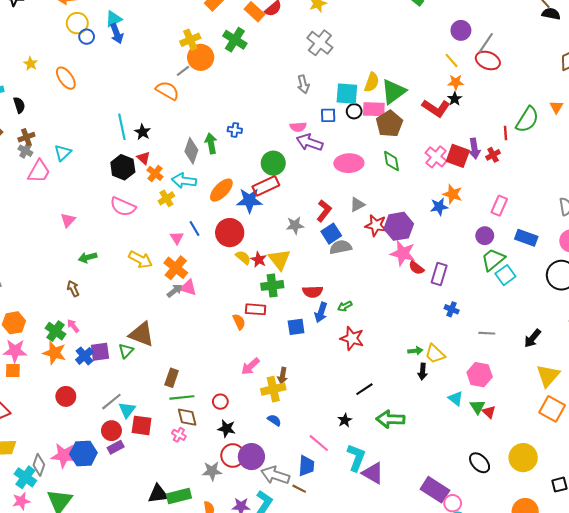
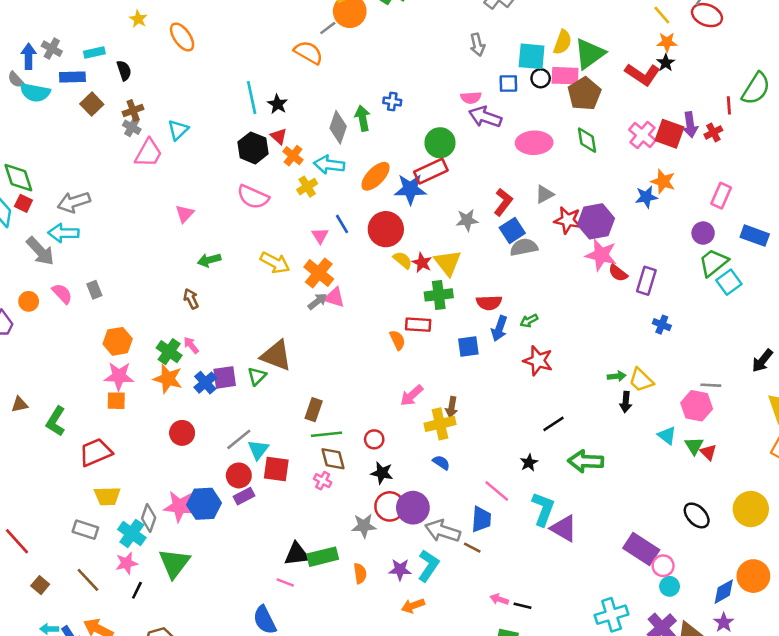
gray line: (487, 333) -> (711, 385), moved

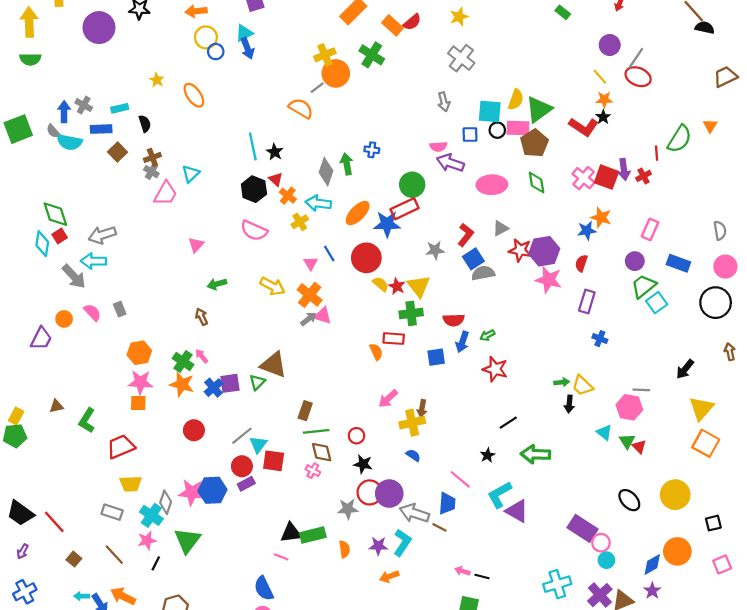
red square: (23, 203) -> (60, 236), turned 32
red semicircle: (618, 273) -> (581, 263), moved, turned 70
cyan L-shape: (543, 509) -> (499, 495), turned -140

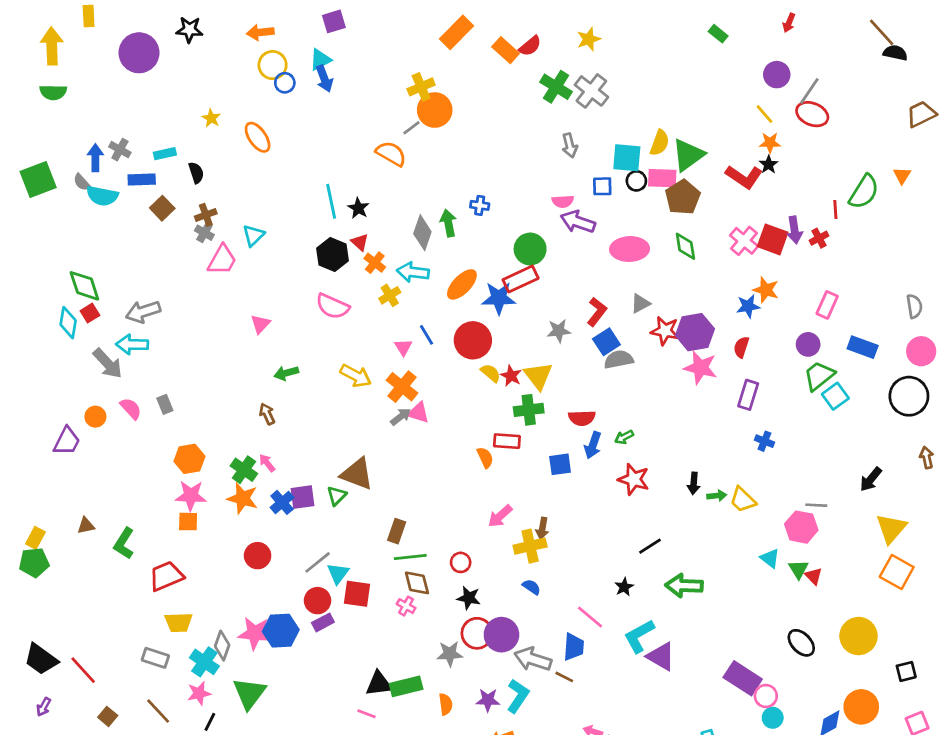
green cross: (372, 55) -> (556, 87), moved
black arrow: (569, 404) -> (694, 483), moved

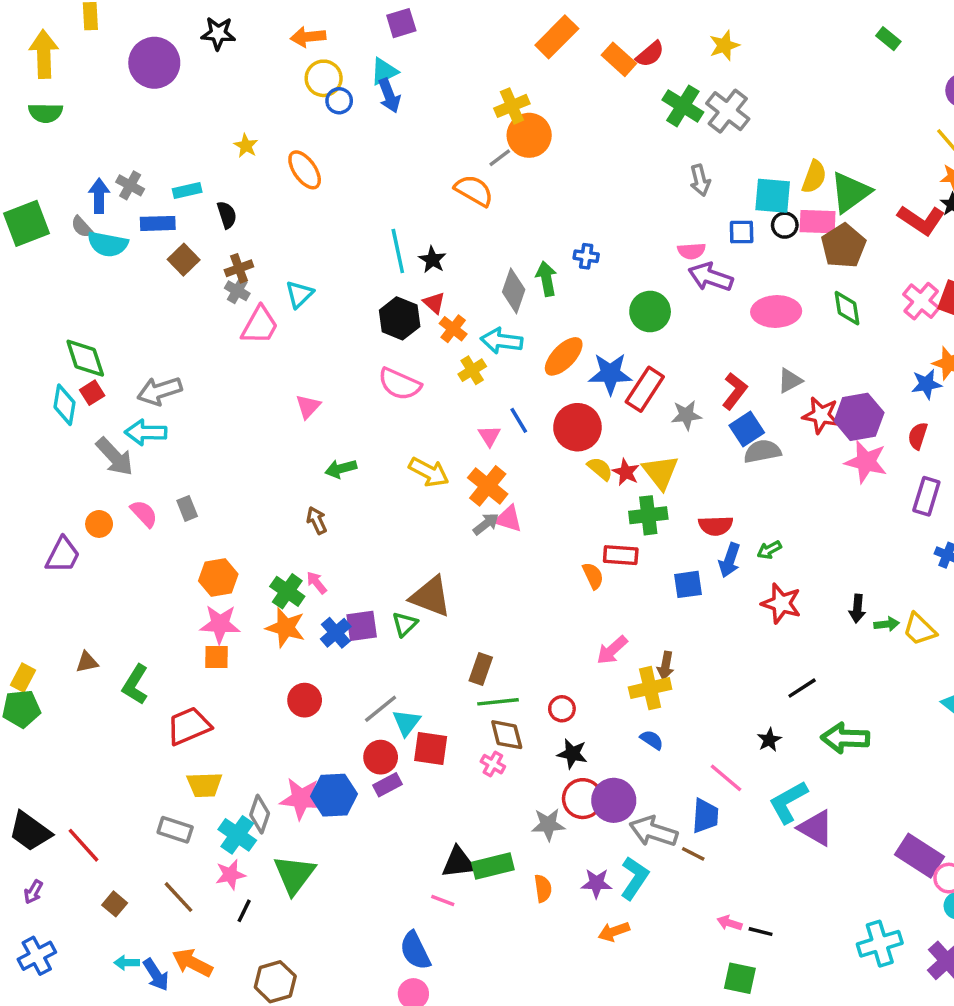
red rectangle: (521, 279) -> (645, 389), moved, turned -32

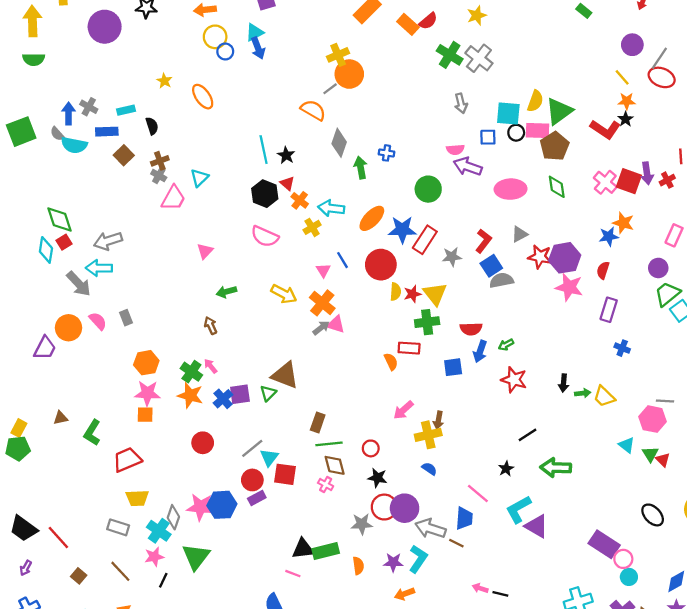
gray diamond: (514, 291) -> (339, 143), moved
yellow semicircle: (600, 469) -> (396, 292), turned 54
red star: (626, 472) -> (412, 294), turned 30
orange circle: (99, 524) -> (69, 328), size x1.5

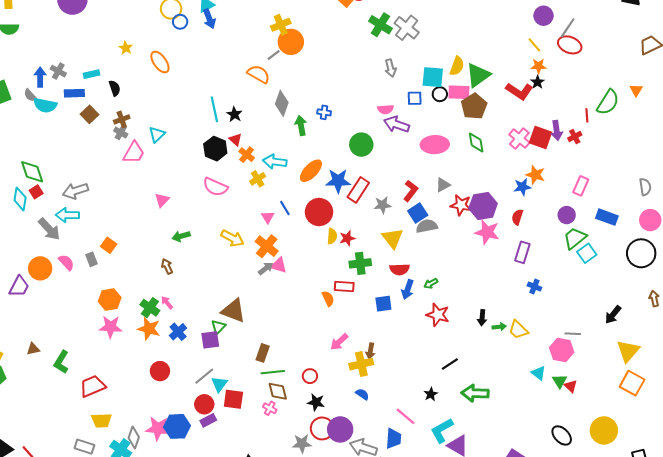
yellow triangle: (435, 294) -> (393, 238), moved
purple square: (240, 394) -> (210, 340), moved
orange square: (145, 415) -> (109, 245), moved, turned 35

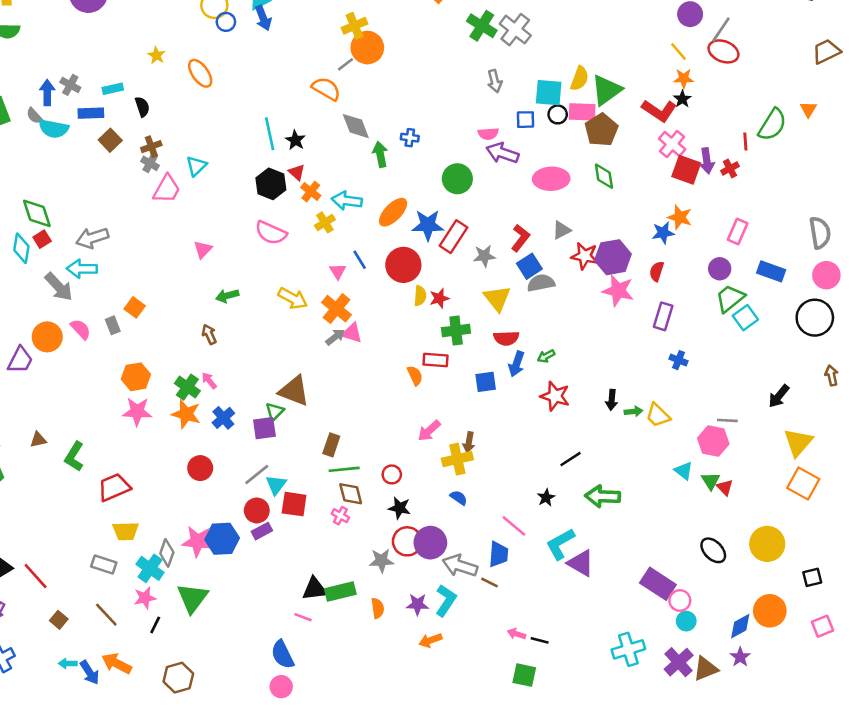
gray diamond: (282, 103) -> (356, 126), turned -40
pink cross: (519, 139) -> (672, 144), moved
gray semicircle: (645, 187) -> (820, 233), size x1.4

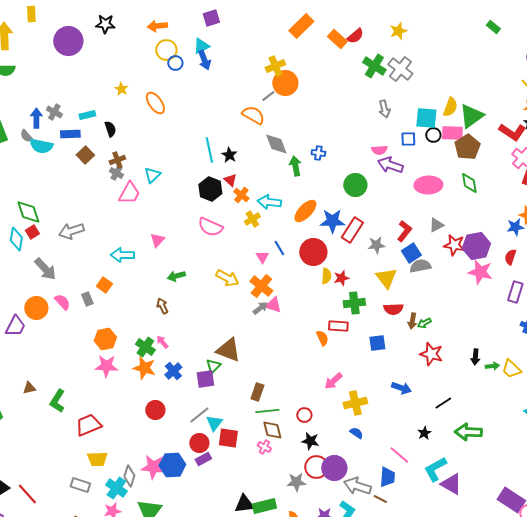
cyan arrow: (82, 269) -> (122, 255), moved
blue arrow: (516, 364) -> (401, 388), moved, turned -90
brown arrow: (469, 442) -> (412, 321), moved

